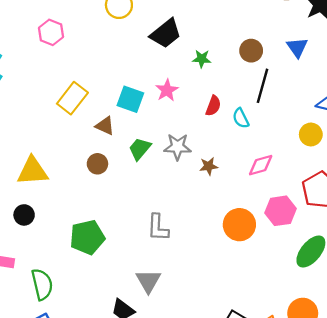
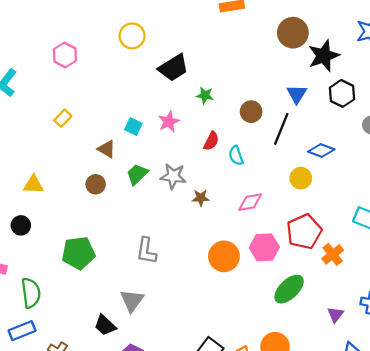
brown circle: (251, 51) -> (251, 112), moved
black line: (263, 86) -> (281, 129), moved
yellow rectangle: (72, 98) -> (63, 118), moved, size x0.6
cyan square: (130, 99) -> (133, 126), size x0.7
yellow triangle: (33, 171) -> (33, 185), size x0.7

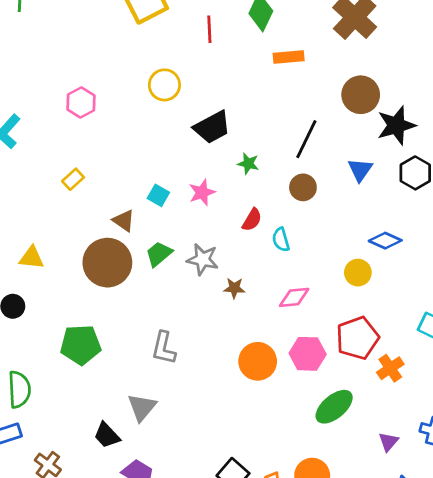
black line: (281, 129) -> (306, 139), moved
brown circle: (96, 184) -> (107, 263), size x2.0

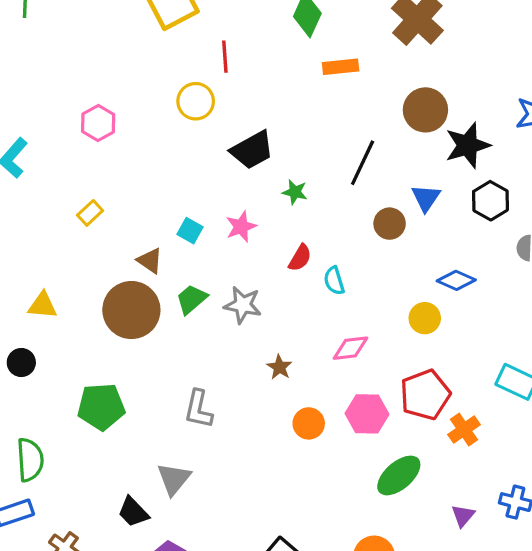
red line: (209, 29) -> (225, 57), moved
brown circle: (303, 187) -> (390, 224), moved
brown star: (234, 288) -> (279, 367), moved, turned 30
orange circle: (258, 361) -> (309, 423), size x0.7

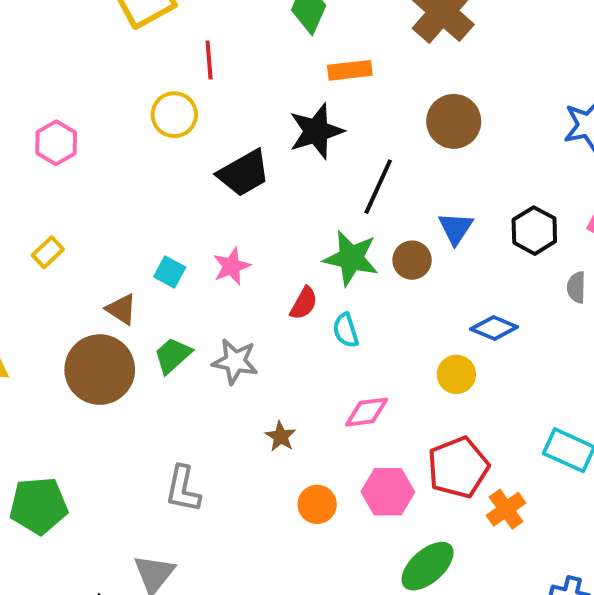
black star: (468, 145) -> (316, 131), moved
green star: (295, 192) -> (351, 258), moved, size x1.8
green pentagon: (101, 407) -> (39, 506), moved

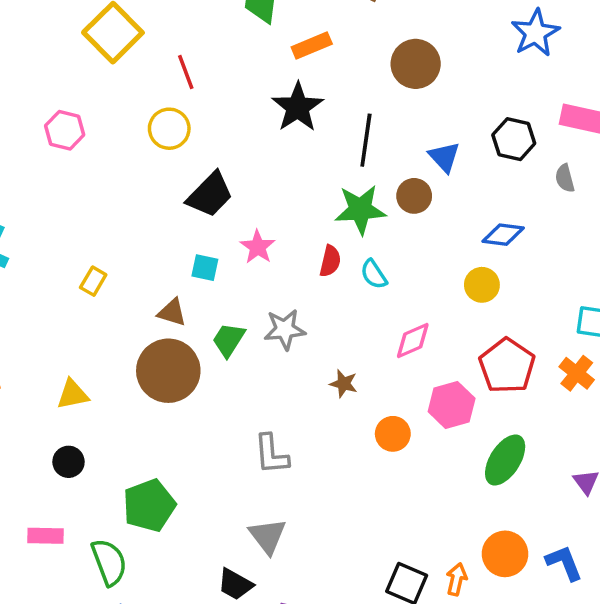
pink hexagon: (56, 143) -> (65, 130), moved
black trapezoid: (244, 173) -> (210, 195), moved
orange cross: (506, 509) -> (577, 373), moved

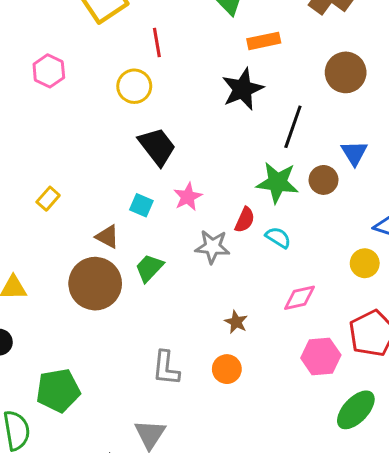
black trapezoid: (210, 195) -> (157, 147), turned -93
cyan semicircle: (374, 274) -> (278, 238), turned 145
gray star: (285, 329) -> (212, 247), moved
orange circle: (393, 434) -> (227, 369), moved

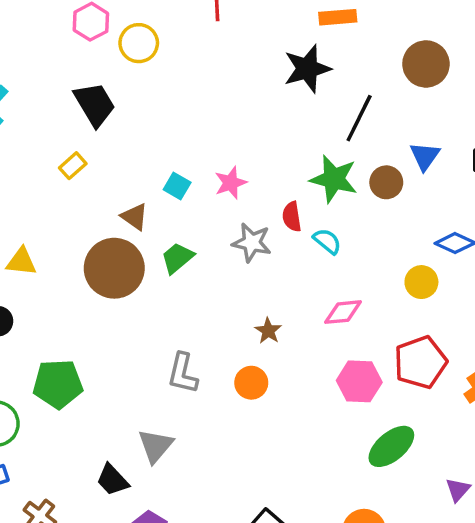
yellow circle: (134, 86) -> (139, 43), moved
black trapezoid: (157, 147) -> (95, 104), moved
red semicircle: (245, 220) -> (292, 217), turned 140

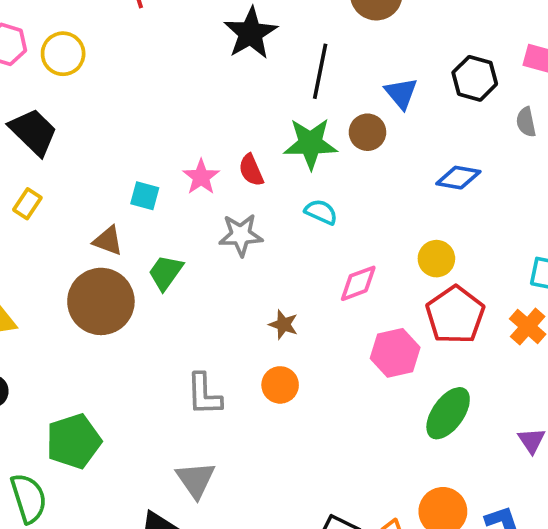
red semicircle: (292, 217) -> (251, 170), moved
yellow circle: (421, 282) -> (436, 259), moved

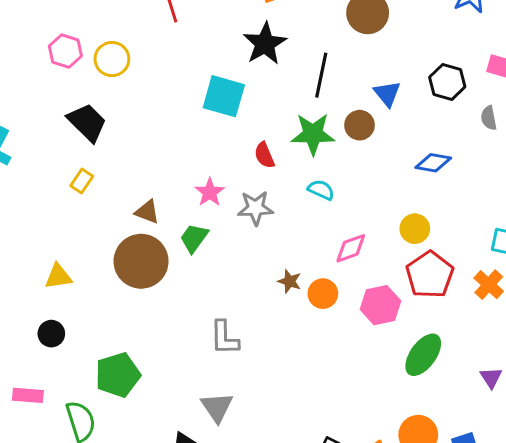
pink star: (201, 177) -> (210, 192), moved
cyan square: (145, 196) -> (224, 96), moved, size x1.8
orange circle: (280, 385) -> (323, 294), moved

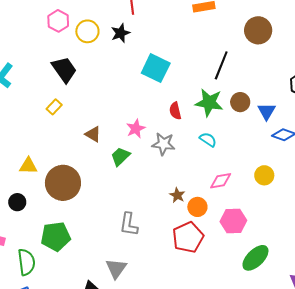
black star: (265, 44) -> (120, 33), moved, size x0.7
blue triangle: (387, 94) -> (267, 111), moved
brown circle: (141, 261) -> (63, 183), moved
red pentagon: (430, 275) -> (188, 237), moved

